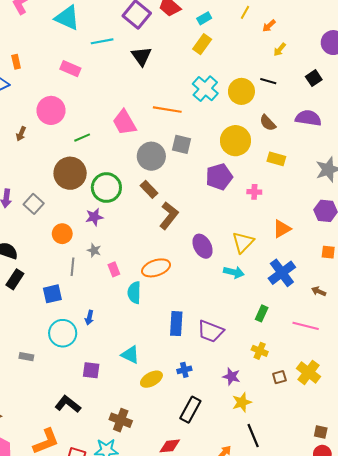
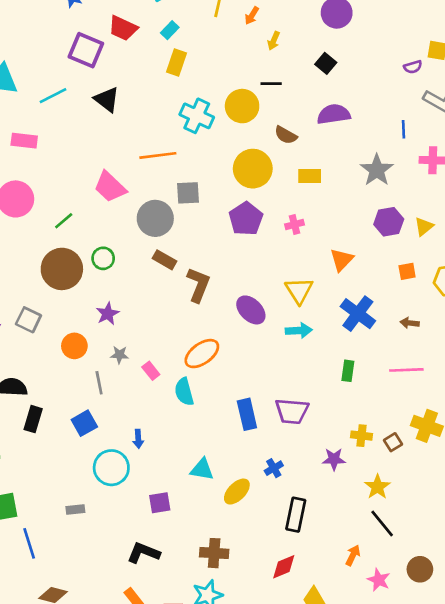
green circle: (106, 188) -> (103, 258), moved, size x0.6
yellow cross: (260, 351) -> (362, 436), moved
yellow star: (242, 402) -> (377, 487), moved

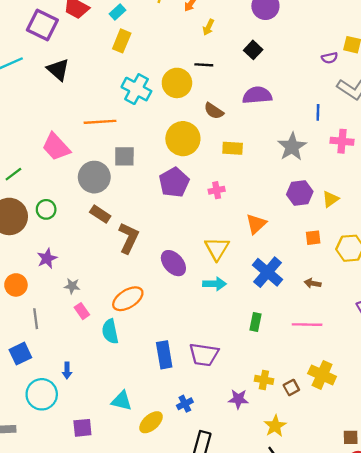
gray star: (119, 355) -> (72, 286), moved

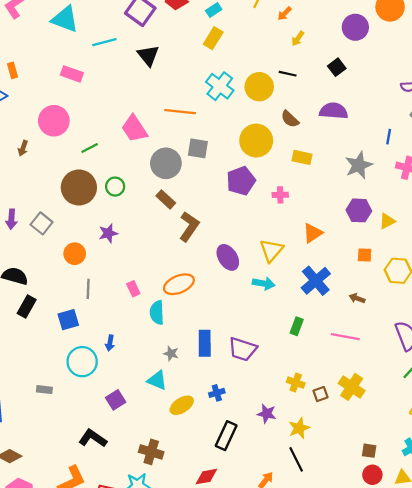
gray star: (72, 286) -> (171, 353), moved
purple star: (238, 399) -> (267, 414), moved
purple square: (82, 428) -> (116, 400), turned -36

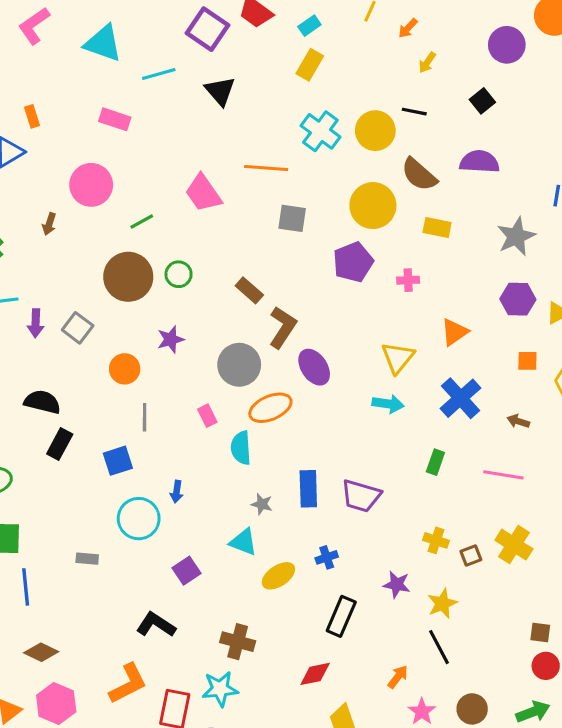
brown semicircle: (290, 119) -> (419, 175), size x1.4
gray circle: (166, 163) -> (239, 365), moved
purple ellipse: (228, 257) -> (314, 367), moved

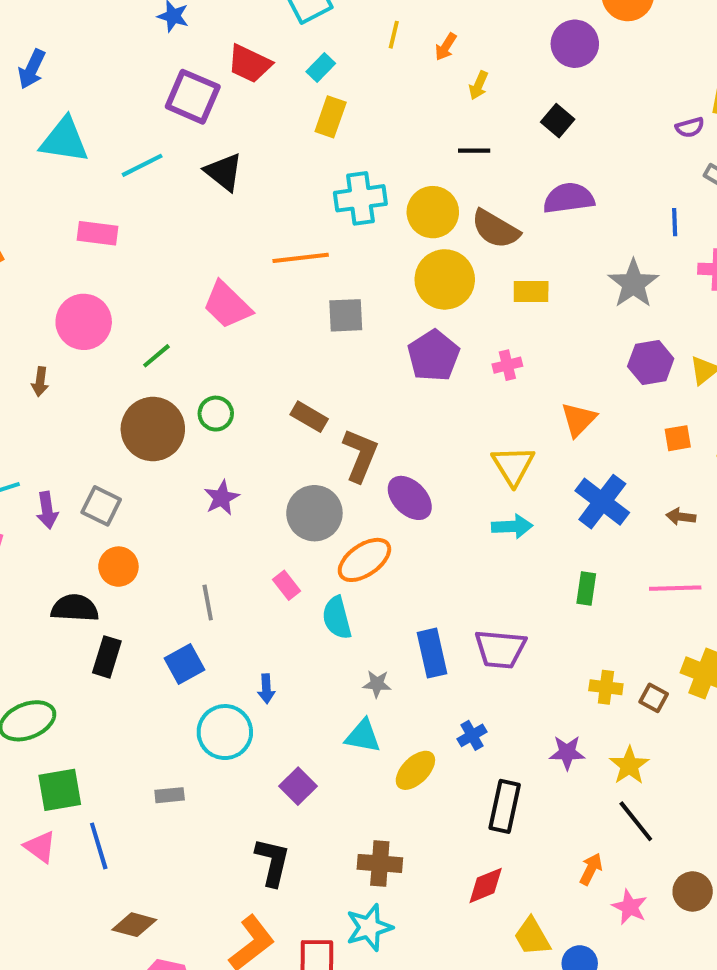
cyan cross: (320, 131) -> (360, 198), turned -33
yellow circle: (375, 131) -> (433, 212), moved
orange circle: (125, 369) -> (118, 567), moved
brown square: (471, 555) -> (654, 698), turned -30
black L-shape: (156, 625) -> (272, 862), turned 81

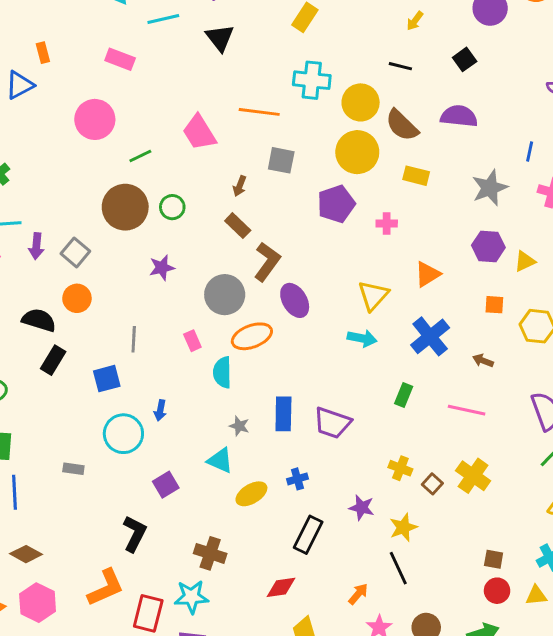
brown arrow: (40, 382) -> (240, 186), moved

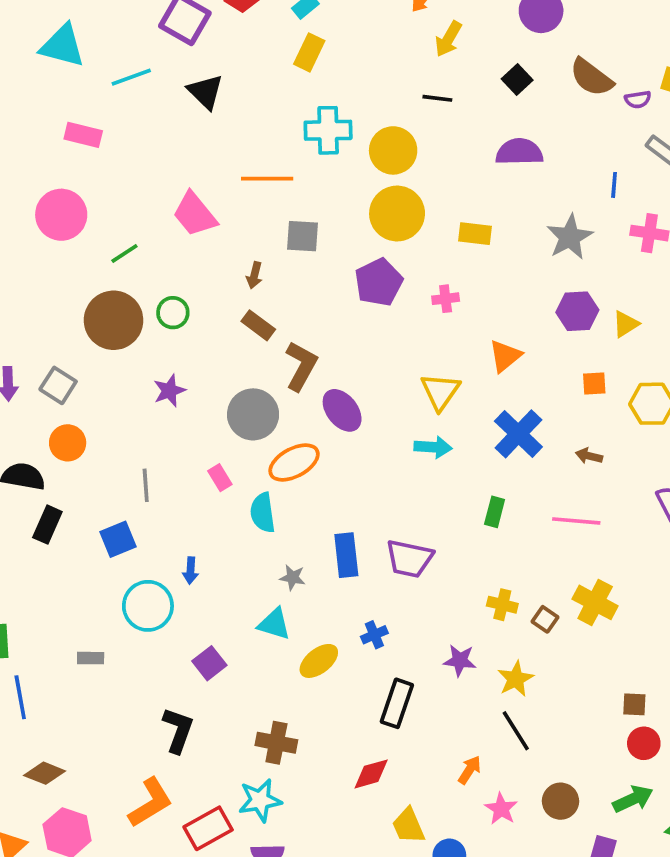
yellow arrow: (415, 21) -> (448, 39), size x1.4
brown semicircle: (402, 125) -> (591, 77), moved
red rectangle: (148, 613) -> (208, 828), turned 54

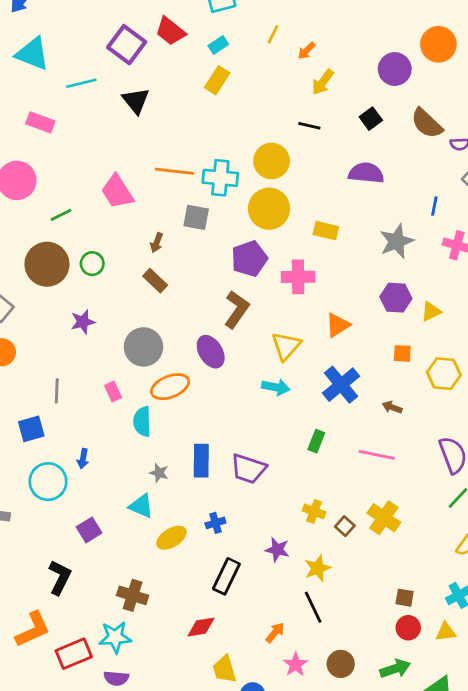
cyan cross: (328, 130) -> (220, 178), moved
pink cross: (446, 299) -> (298, 277), size x1.6
brown L-shape: (301, 366) -> (237, 309), moved

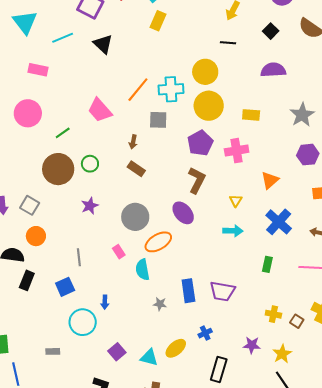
cyan triangle: (32, 54) -> (25, 22), turned 40
orange line: (174, 171) -> (138, 90), turned -48
yellow triangle: (286, 346) -> (236, 201), size x0.6
cyan triangle: (141, 506) -> (149, 357), moved

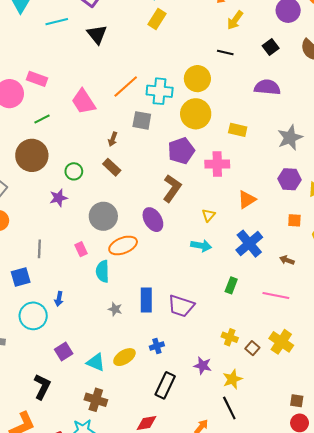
pink rectangle: (38, 70) -> (37, 79), moved
green circle: (90, 164) -> (74, 171), moved

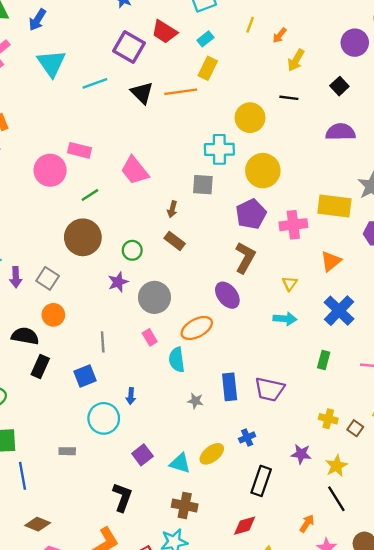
yellow circle: (197, 79) -> (250, 118), moved
orange line: (126, 86) -> (181, 92), moved, turned 40
yellow rectangle: (238, 130) -> (334, 206), moved, size x1.6
gray circle: (103, 216) -> (154, 297), moved

